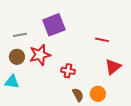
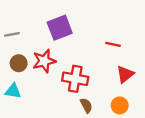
gray line: (20, 35) -> (12, 34), moved
red cross: (68, 71) -> (75, 79), size x1.6
orange circle: (98, 94) -> (120, 105), moved

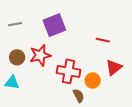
gray line: (12, 34) -> (15, 24), moved
orange circle: (120, 105) -> (93, 81), moved

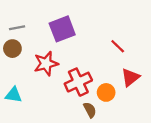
red line: (103, 40) -> (118, 46), turned 32
brown circle: (17, 57) -> (12, 49), moved
red cross: (68, 71) -> (78, 82), turned -35

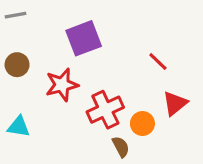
gray line: (17, 28) -> (15, 15), moved

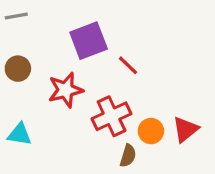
red line: (158, 62) -> (128, 65), moved
red triangle: (175, 103) -> (185, 129), moved
brown semicircle: (121, 147) -> (128, 156), turned 45

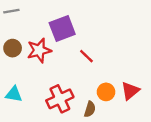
red line: (128, 65) -> (86, 56), moved
red star: (66, 90) -> (39, 50), moved
red cross: (112, 116) -> (60, 99), moved

